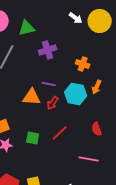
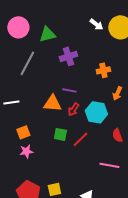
orange cross: (83, 64) -> (103, 70), turned -32
cyan hexagon: (76, 94) -> (96, 112), moved
green square: (33, 138) -> (60, 134), moved

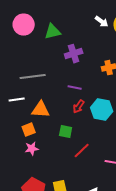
gray line: (27, 63) -> (33, 77), moved, turned 55
orange triangle: (52, 103) -> (41, 110), moved
red line: (80, 139) -> (82, 151), moved

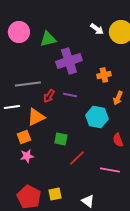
purple cross: (74, 54) -> (69, 61), size x1.4
red arrow: (79, 107) -> (49, 96), moved
orange triangle: (41, 110) -> (36, 117), turned -30

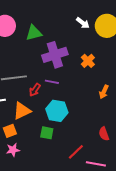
orange cross: (104, 75) -> (88, 61), moved, turned -32
purple line: (70, 95) -> (52, 82), moved
cyan hexagon: (97, 117) -> (57, 111), moved
red line: (77, 158) -> (76, 152), moved

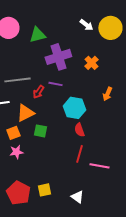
cyan hexagon: (57, 111) -> (74, 108), moved
green square: (47, 133) -> (40, 131), moved
red semicircle: (104, 134) -> (79, 130), moved
red line: (76, 152) -> (79, 154), turned -30

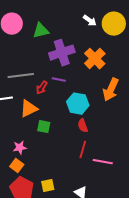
orange cross: (91, 63) -> (95, 59), size x1.5
orange arrow: (107, 94) -> (111, 90), size x1.6
orange square: (13, 133) -> (17, 166), moved, turned -32

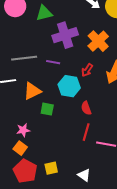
purple line: (59, 80) -> (53, 62), moved
red arrow: (42, 88) -> (87, 70), moved
cyan hexagon: (78, 104) -> (69, 86), moved

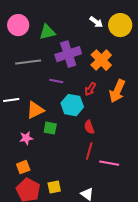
gray line: (24, 58) -> (28, 62), moved
pink star: (23, 130) -> (26, 138), moved
orange square: (20, 148) -> (23, 167), turned 32

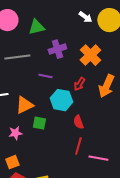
purple cross: (68, 54) -> (57, 49), size x0.7

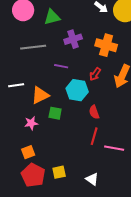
orange cross: (90, 55) -> (106, 45), turned -30

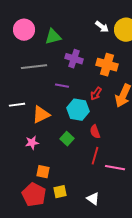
purple cross: (73, 39) -> (74, 59), turned 36
green square: (55, 113) -> (67, 139), moved, turned 32
orange square: (28, 152) -> (43, 172), moved, turned 32

